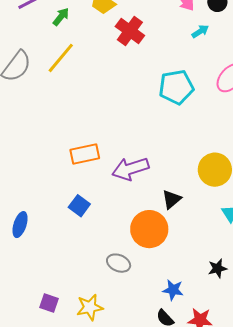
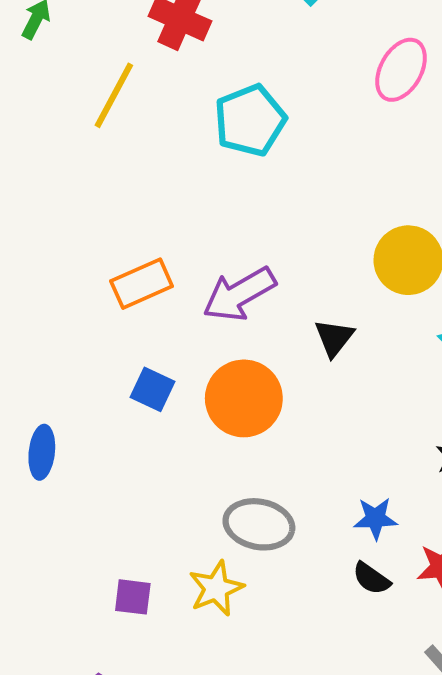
yellow line: (61, 58) -> (114, 95), moved
cyan pentagon: (176, 87) -> (250, 120), moved
orange circle: (149, 229) -> (244, 398), moved
gray ellipse: (119, 263) -> (259, 524), moved, size x1.4

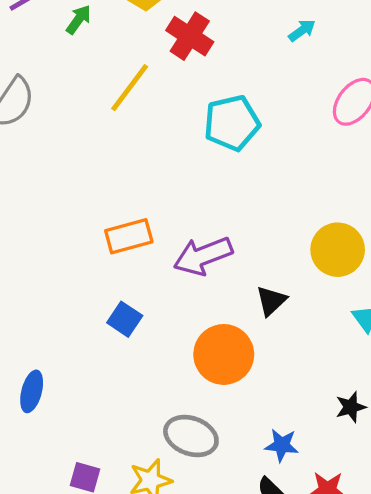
orange circle: (244, 398) -> (224, 354), moved
blue ellipse: (42, 452) -> (32, 391), moved

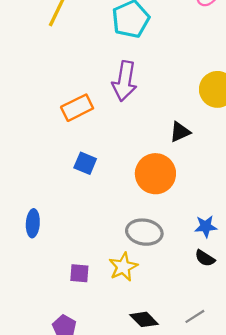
purple arrow: (203, 256) -> (124, 81), moved, turned -48
black triangle: (271, 301) -> (180, 132), turned 30

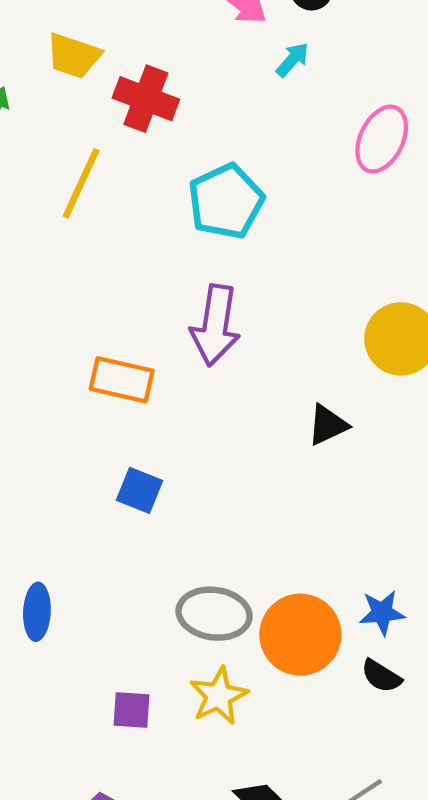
orange rectangle: (77, 108) -> (122, 380), turned 40
orange circle: (155, 174) -> (300, 635), moved
gray ellipse: (144, 232) -> (214, 614), moved

